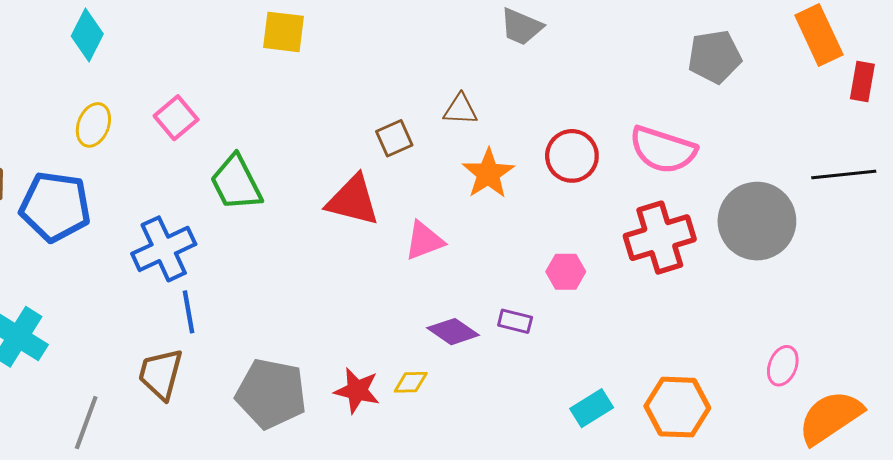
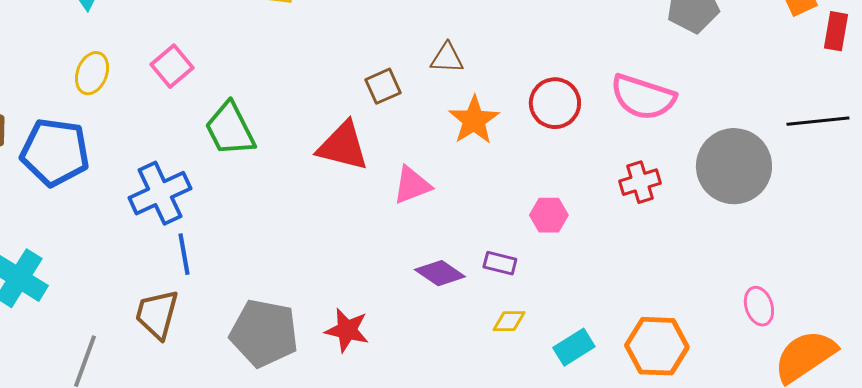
red cross: (660, 238) -> (640, 182), size x0.6
pink ellipse: (783, 366) -> (759, 306), turned -39
yellow diamond: (411, 382) -> (509, 321), moved

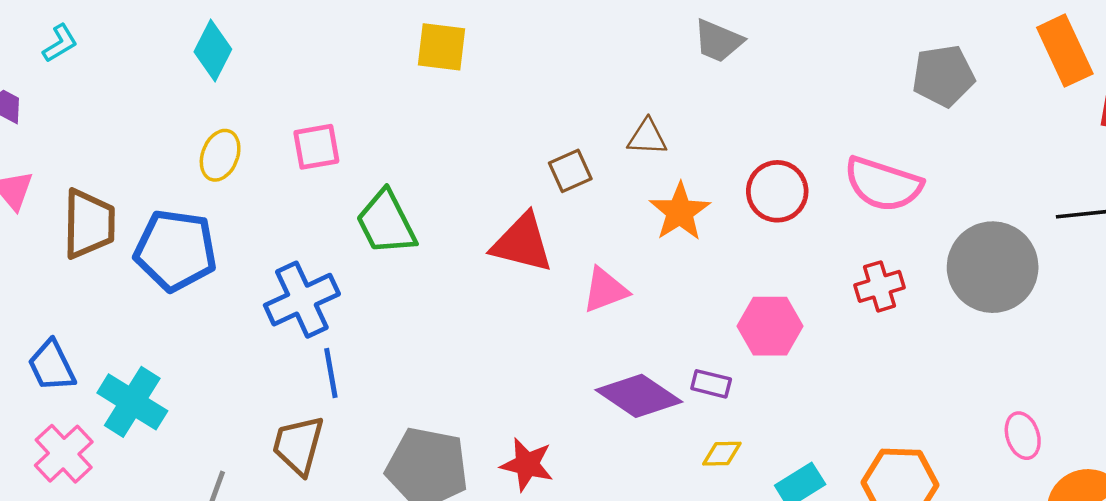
pink square: (172, 66) -> (316, 147), turned 30
pink hexagon: (549, 215) -> (770, 326), size x1.4
purple diamond: (440, 273) -> (639, 396), size x1.4

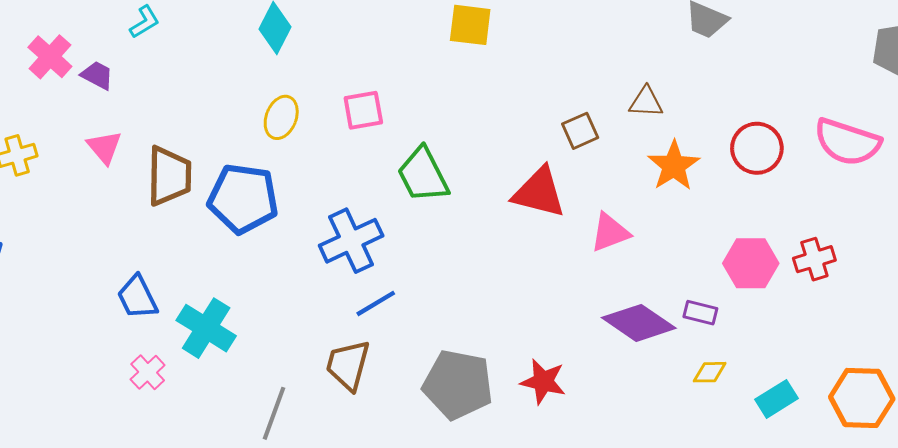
red cross: (880, 286) -> (814, 259), moved
blue line: (331, 373) -> (376, 303), turned 69
pink cross: (64, 454) -> (148, 372), size x0.7

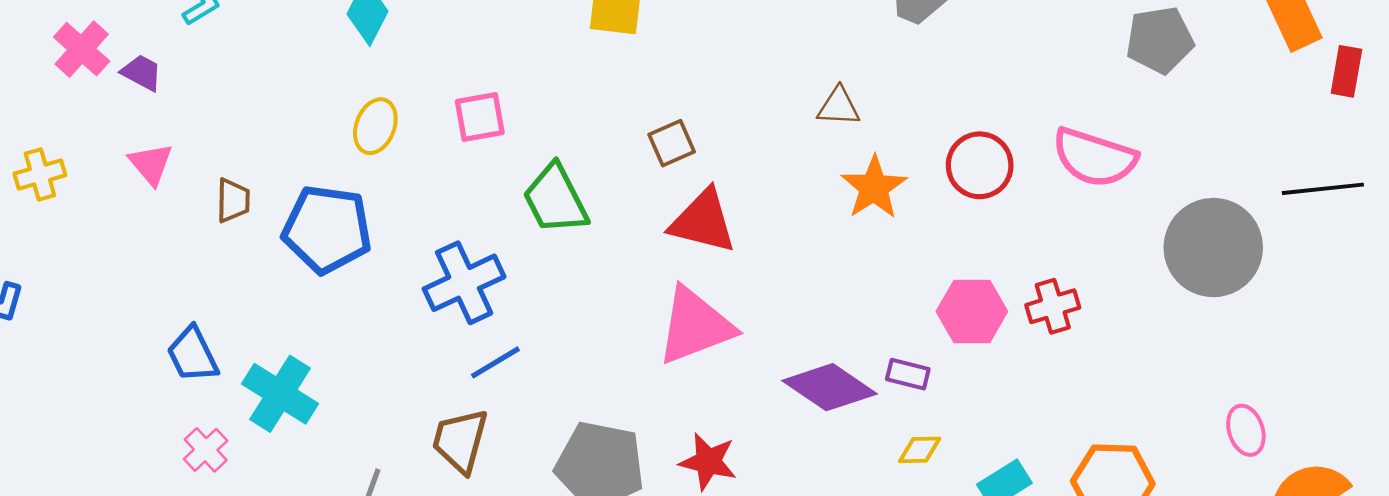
brown square: (580, 131) -> (672, 143), moved
brown trapezoid: (169, 176) -> (233, 201), size x0.6
pink triangle: (610, 232) -> (695, 326), moved, size x1.6

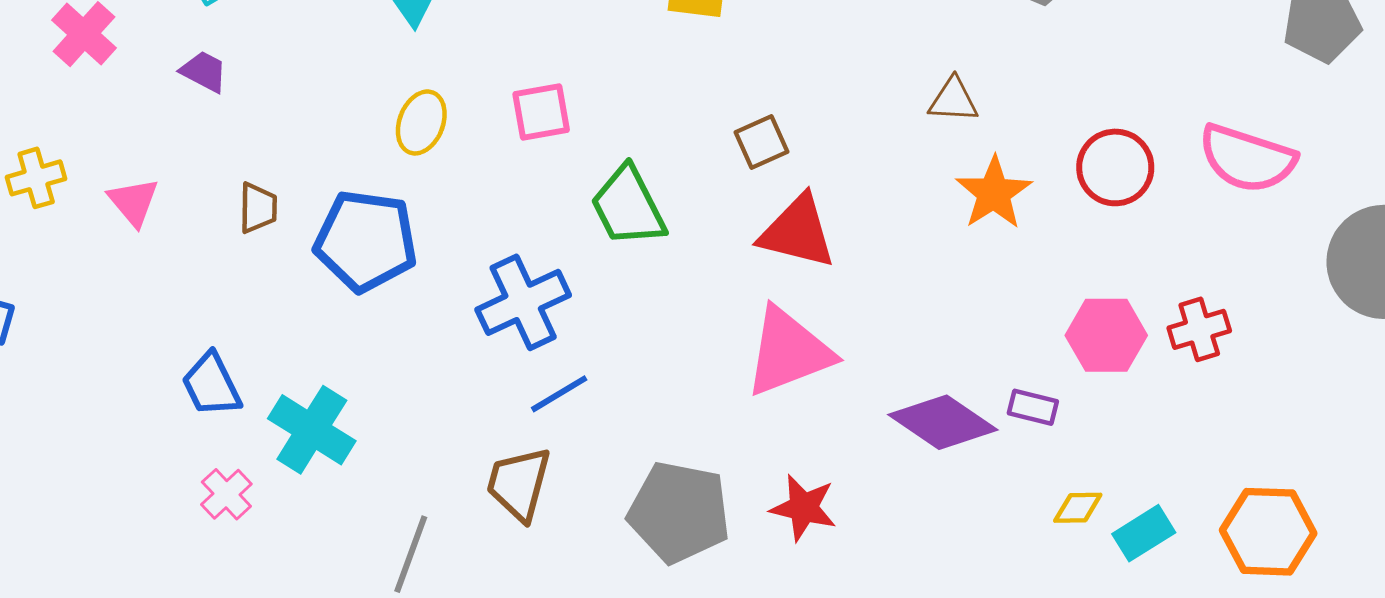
purple trapezoid: (142, 73) -> (204, 72), moved
pink triangle: (151, 164) -> (133, 202), moved
yellow diamond: (920, 450) -> (1078, 508), moved

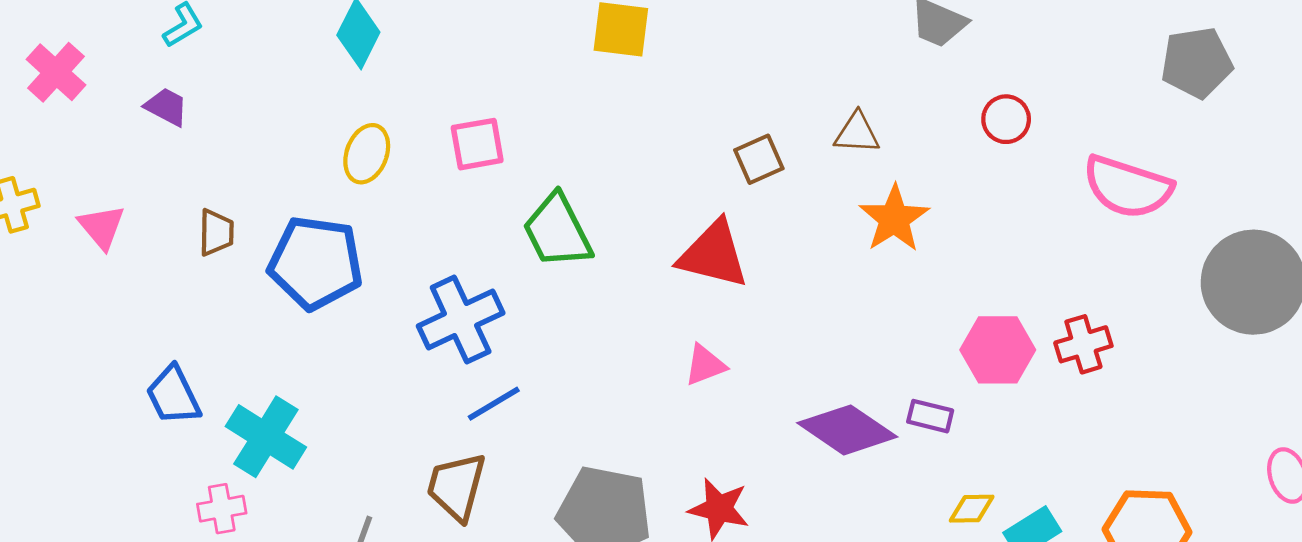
brown square: (762, 142) -> (759, 159), moved
red circle: (1115, 167) -> (1006, 119), moved, size x0.7
pink triangle: (788, 352) -> (705, 365), size x0.5
pink cross: (226, 494) -> (222, 509), moved, turned 33

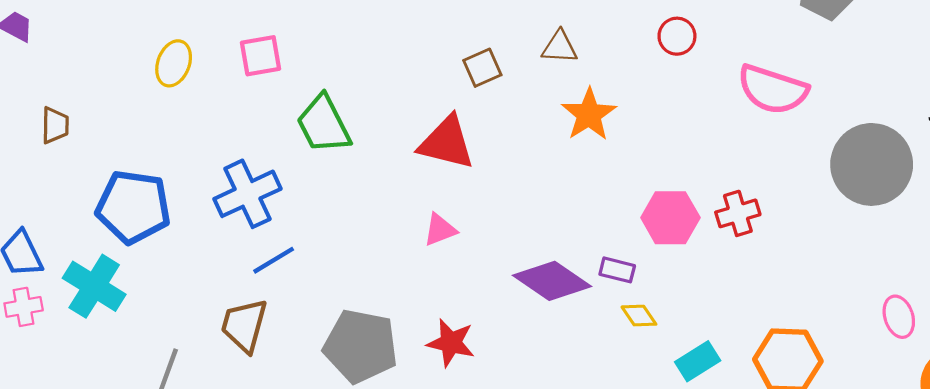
blue pentagon: (316, 263) -> (133, 207), moved
pink cross: (222, 509) -> (24, 307), moved
yellow diamond: (972, 509) -> (639, 316), moved, turned 57

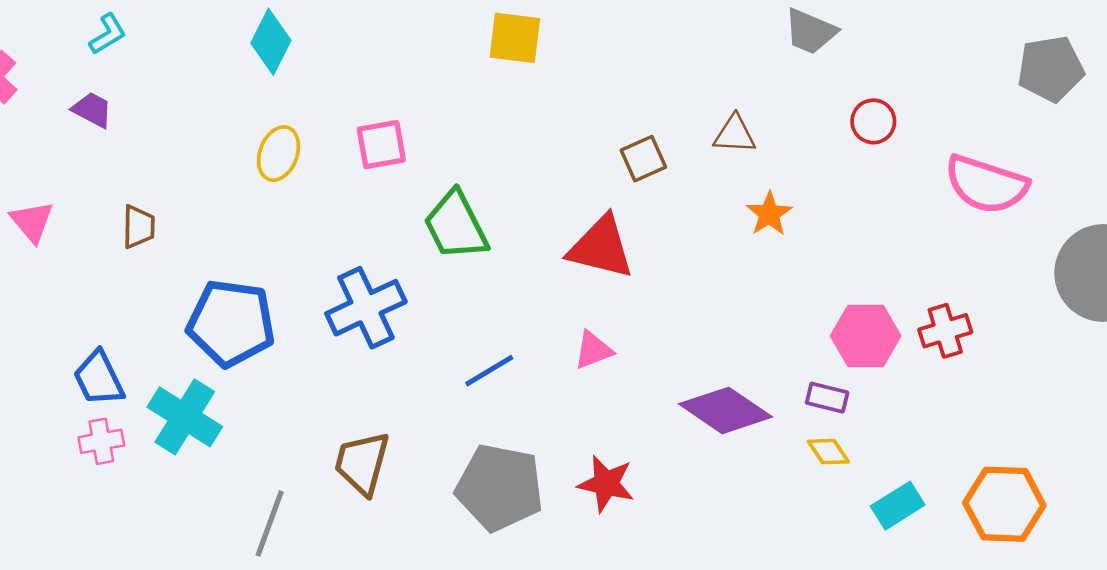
orange star: (589, 114) -> (769, 214), size x0.7
blue line: (274, 260) -> (489, 371), moved
purple rectangle: (617, 270) -> (827, 398), moved

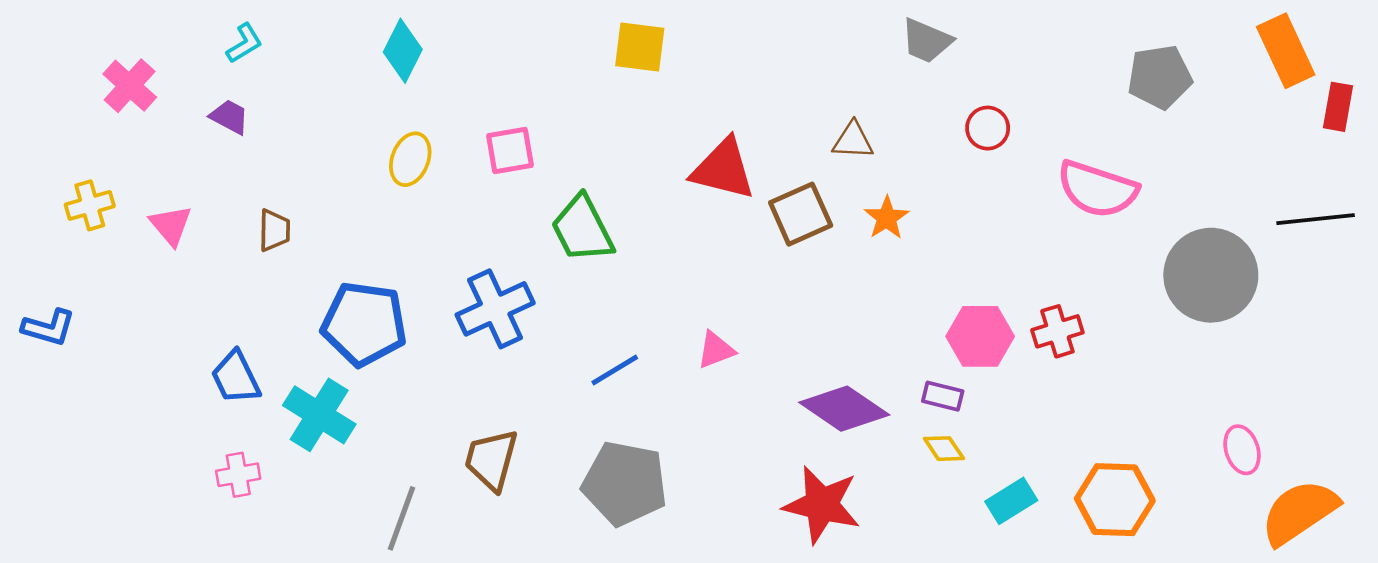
brown square: (643, 159) -> (801, 214), moved, size x1.4
red triangle: (601, 247) -> (723, 169), moved
pink cross: (101, 441) -> (238, 475), moved
red star: (606, 484) -> (822, 505), moved, size x1.4

